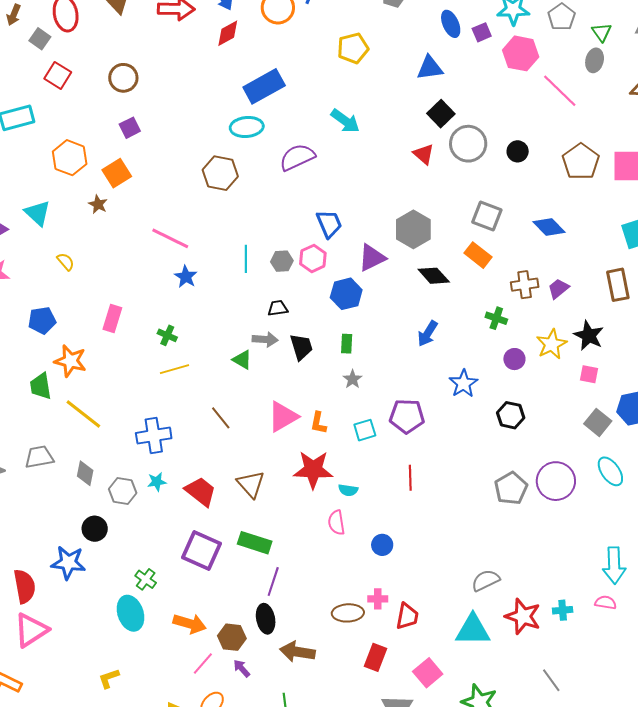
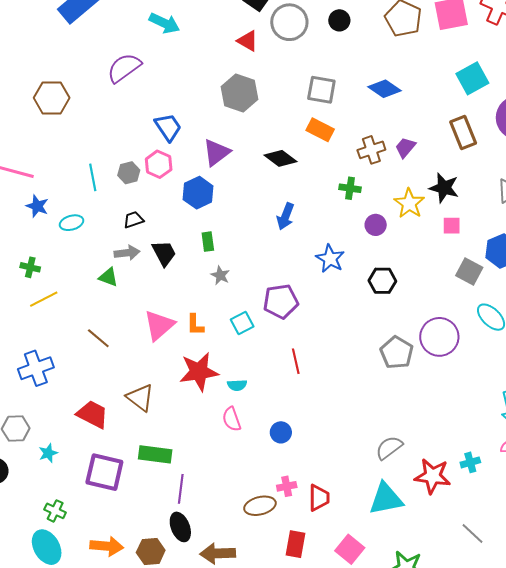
cyan ellipse: (247, 127) -> (72, 223), moved, size x0.7
gray hexagon: (413, 229) -> (239, 93), moved
cyan star: (157, 482) -> (48, 453), moved

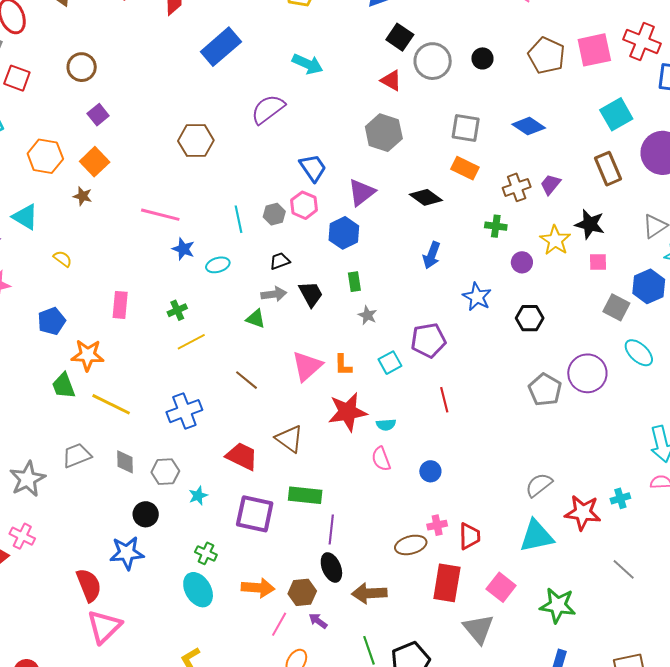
green cross: (30, 267) -> (177, 310), turned -36
red rectangle: (296, 544) -> (447, 583), size x1.4

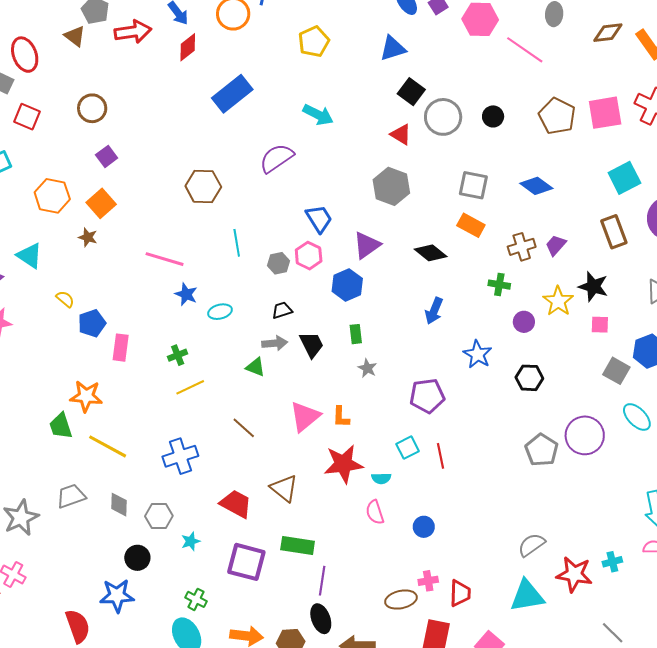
cyan line: (238, 219) -> (237, 243), moved
blue pentagon: (52, 321) -> (92, 323), moved
cyan square: (390, 363) -> (408, 448), moved

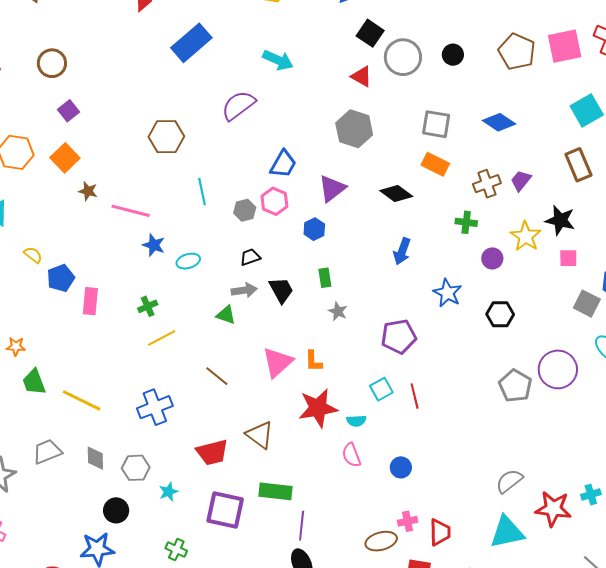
blue trapezoid: (319, 219) -> (283, 164), turned 64
brown star: (88, 237) -> (88, 191), moved
blue hexagon: (347, 285) -> (314, 229), size x0.7
orange star: (86, 396) -> (16, 346), moved, size x0.6
red trapezoid: (236, 504) -> (212, 452), turned 140

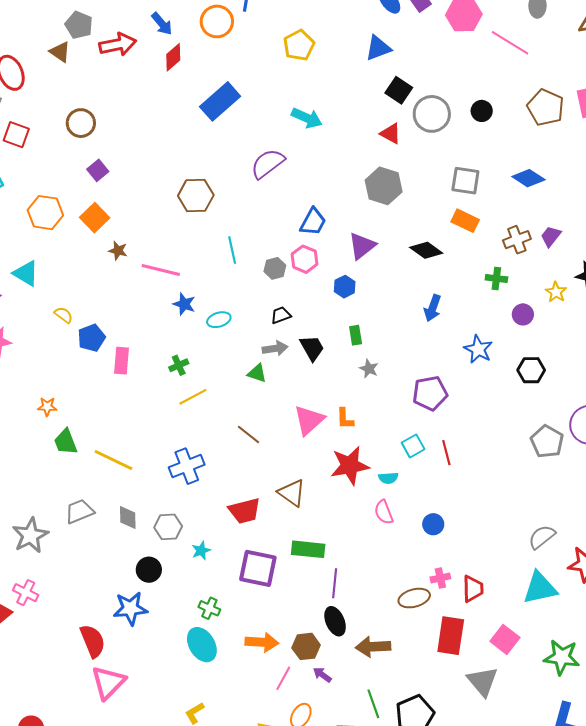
yellow star: (526, 236) -> (556, 292), size x0.7

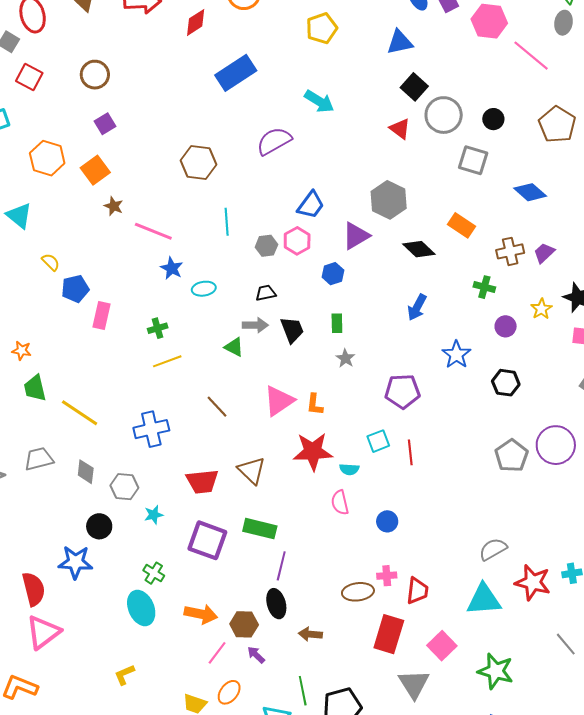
gray square: (465, 181) -> (473, 160), moved
gray hexagon: (384, 186) -> (389, 200), moved
brown arrow: (373, 647) -> (310, 634), size x0.7

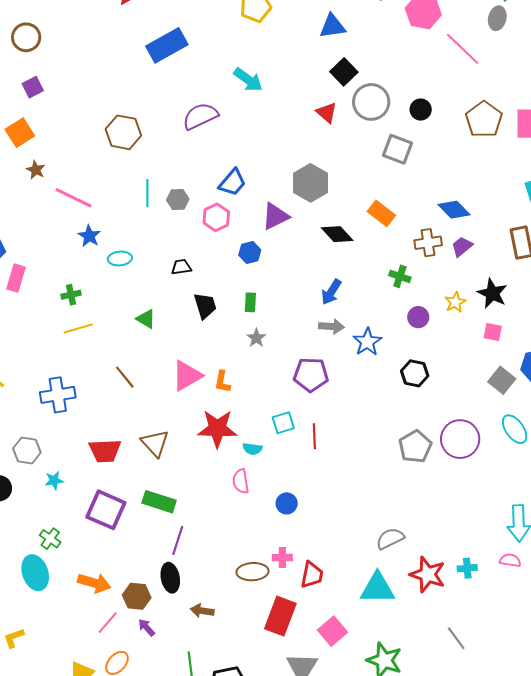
blue diamond: (530, 192) -> (454, 210), moved
gray hexagon: (266, 246) -> (178, 199), moved
gray arrow: (255, 325) -> (331, 326), moved

